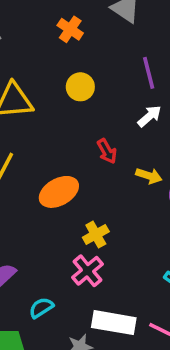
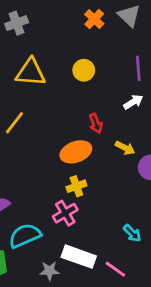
orange cross: (70, 29) -> (94, 19), moved
orange ellipse: (59, 192) -> (76, 152), moved
cyan semicircle: (41, 308) -> (25, 236), size x1.6

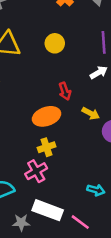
cyan arrow: (132, 233) -> (96, 190), turned -30

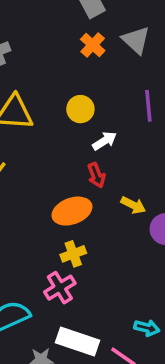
white arrow: (99, 72) -> (105, 141), moved
cyan arrow: (96, 190) -> (147, 328), moved

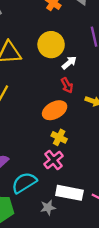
yellow circle: (80, 109) -> (51, 45), size x1.5
yellow cross: (73, 254) -> (59, 137), turned -35

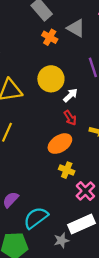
pink cross: (54, 160) -> (85, 191), moved
white rectangle: (69, 193) -> (81, 224), turned -30

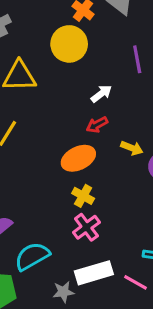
yellow circle: (51, 79) -> (69, 44), moved
red arrow: (70, 118) -> (97, 125), turned 88
pink cross: (85, 191) -> (86, 227), moved

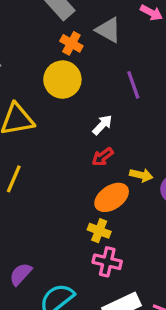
orange ellipse: (78, 158) -> (112, 197), moved
pink cross: (86, 227) -> (107, 262), turned -32

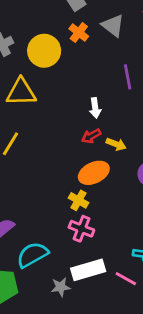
yellow circle: (62, 80) -> (44, 51), moved
white arrow: (102, 125) -> (95, 108), turned 120
yellow arrow: (141, 175) -> (116, 144), moved

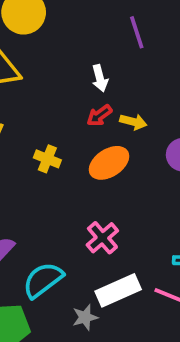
yellow cross: (78, 200) -> (47, 159), moved
pink cross: (81, 229) -> (102, 238), turned 35

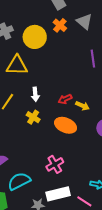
white arrow: (100, 78) -> (35, 94), moved
orange ellipse: (109, 163) -> (66, 125), turned 45

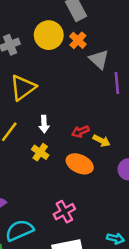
gray triangle: (84, 22) -> (99, 59), moved
yellow circle: (35, 37) -> (49, 35), moved
yellow triangle: (17, 65) -> (23, 88), turned -40

